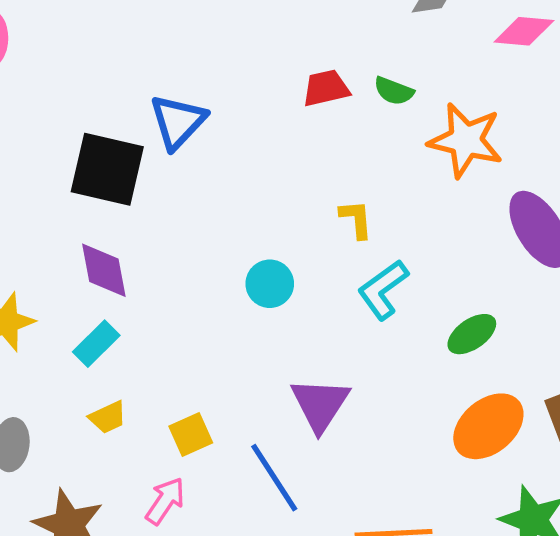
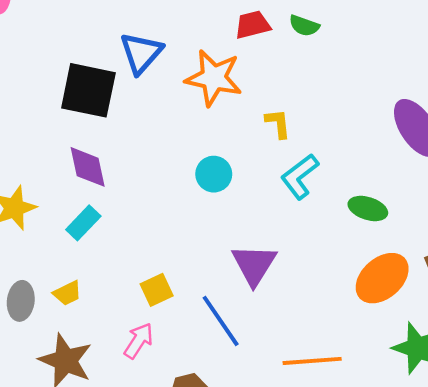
orange star: (466, 140) -> (214, 78), moved
green ellipse: (472, 334) -> (368, 209), turned 54
yellow trapezoid: (108, 417) -> (67, 293), moved

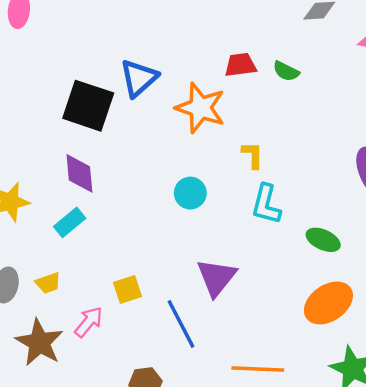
cyan L-shape: (300, 176) -> (266, 204), turned -45
pink arrow: (139, 341) -> (89, 322), moved

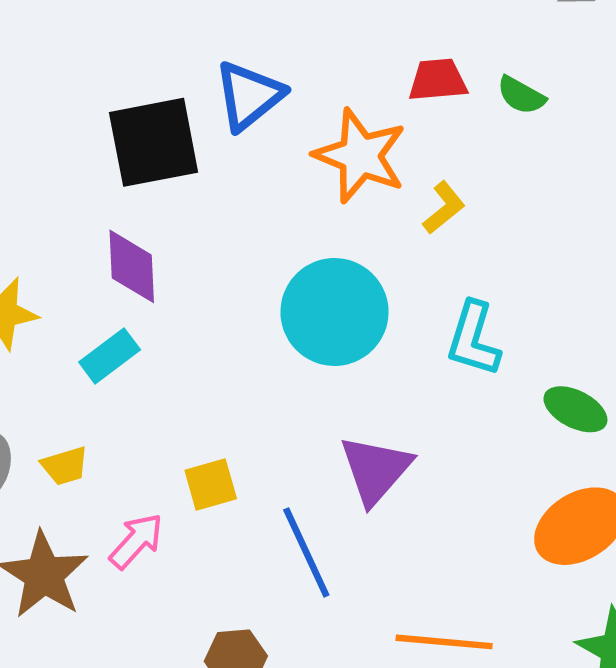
black square: (88, 106) -> (154, 142), turned -32
yellow L-shape: (253, 155) -> (444, 208), moved, turned 48
cyan circle: (190, 193) -> (334, 312), size x1.8

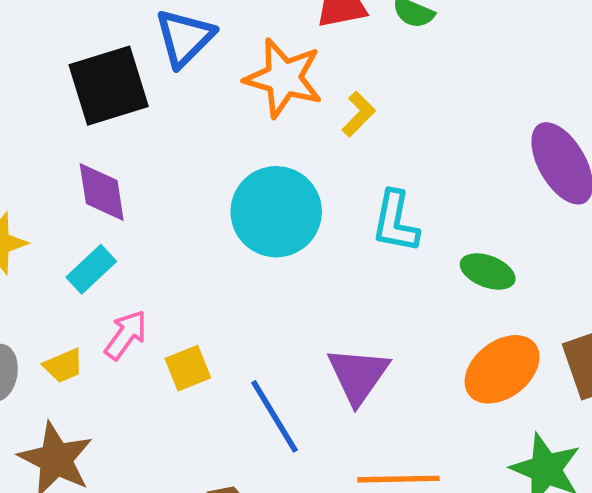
purple triangle: (376, 470) -> (358, 375), moved
pink arrow: (136, 541) -> (126, 335), moved

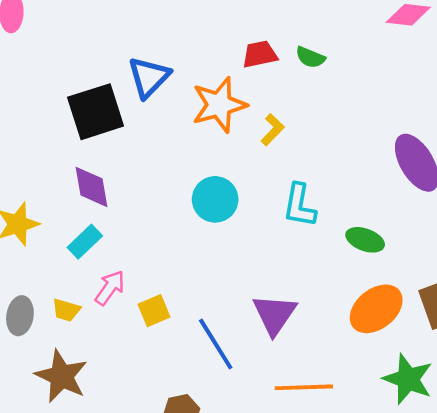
orange star: (284, 78) -> (219, 105), turned -30
cyan circle: (276, 212) -> (215, 199), size x0.7
yellow trapezoid: (64, 366) -> (66, 310), turned 40

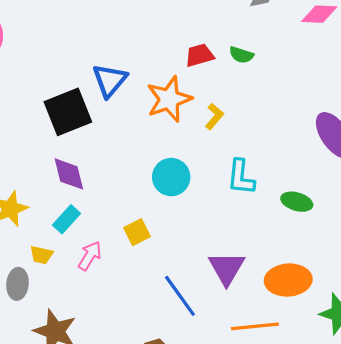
orange ellipse: (376, 309) -> (288, 280), moved, turned 39
yellow trapezoid: (66, 310) -> (41, 255), moved
yellow square: (154, 311) -> (137, 232), moved

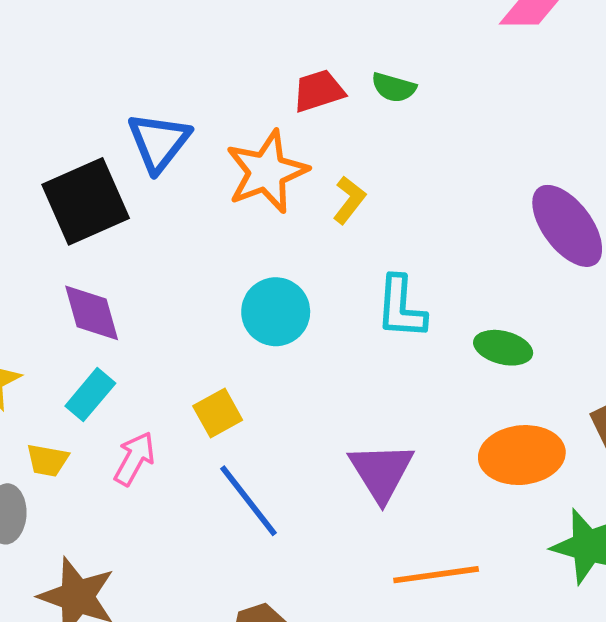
orange ellipse: (288, 280) -> (522, 455), moved
blue line: (180, 296) -> (249, 501), moved

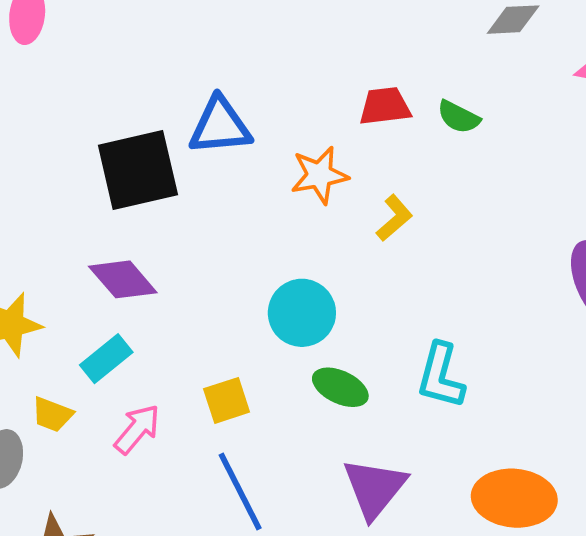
blue triangle: (159, 142) -> (220, 126), turned 36
orange star: (267, 172) -> (319, 175), size x0.7
cyan L-shape: (401, 307) -> (441, 376), moved
purple diamond: (92, 313) -> (123, 279), turned -36
green ellipse: (503, 348) -> (340, 387), moved

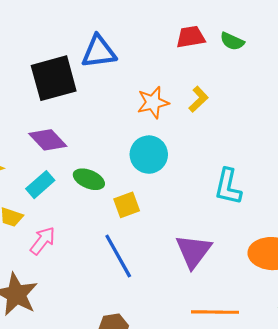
orange star: (319, 175) -> (153, 102), moved
green ellipse: (340, 387) -> (89, 179), moved
yellow square: (227, 400) -> (127, 205), moved
pink arrow: (137, 429) -> (43, 241), moved

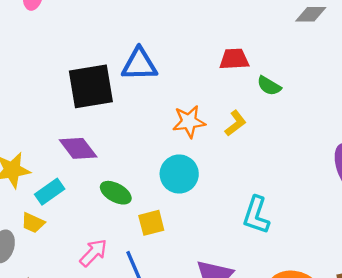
green semicircle: (232, 41) -> (269, 86), moved
cyan rectangle: (40, 185) -> (50, 192), moved
pink arrow: (43, 241) -> (93, 253), moved

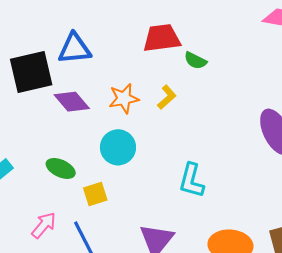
red trapezoid: (234, 59) -> (162, 38), size x1.4
purple diamond: (78, 148) -> (72, 102), moved

